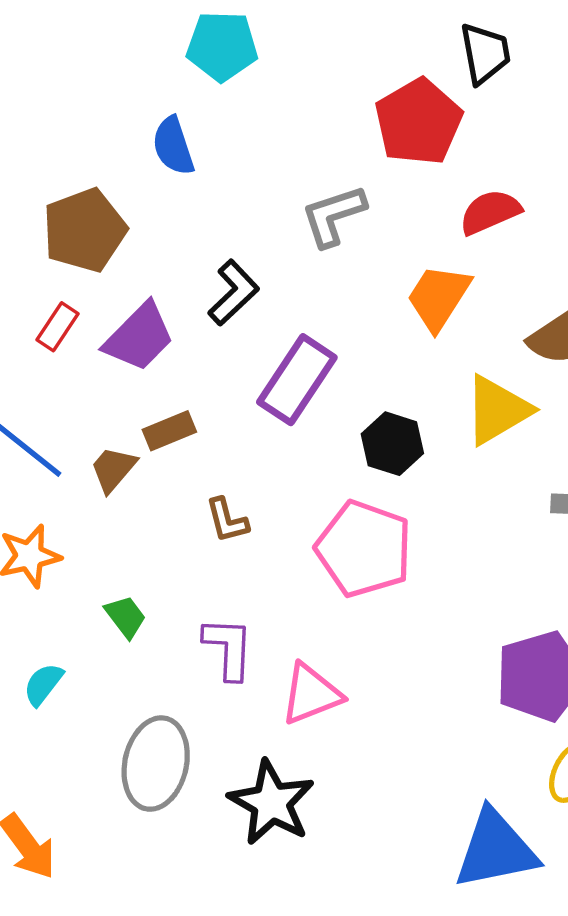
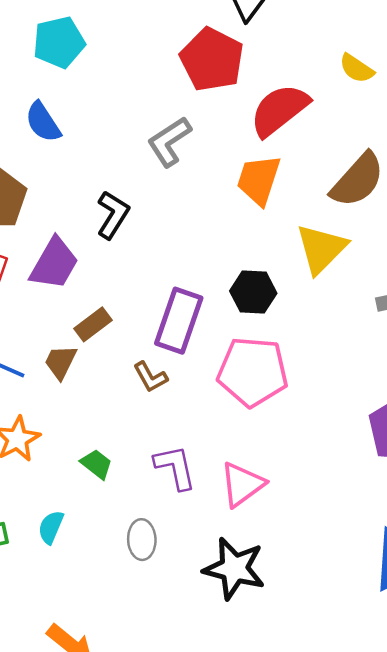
red semicircle: (490, 212) -> (279, 110), size x1.4
purple rectangle: (297, 380) -> (179, 321), moved
gray ellipse: (156, 764) -> (142, 540), moved, size x0.6

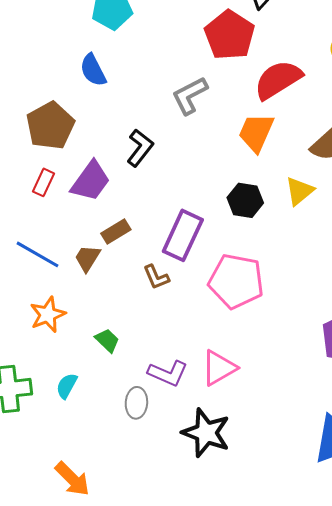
yellow triangle: (321, 249) -> (299, 191), size x0.7
black hexagon: (253, 292) -> (245, 200), moved
purple L-shape: (175, 467) -> (168, 373), moved, turned 120

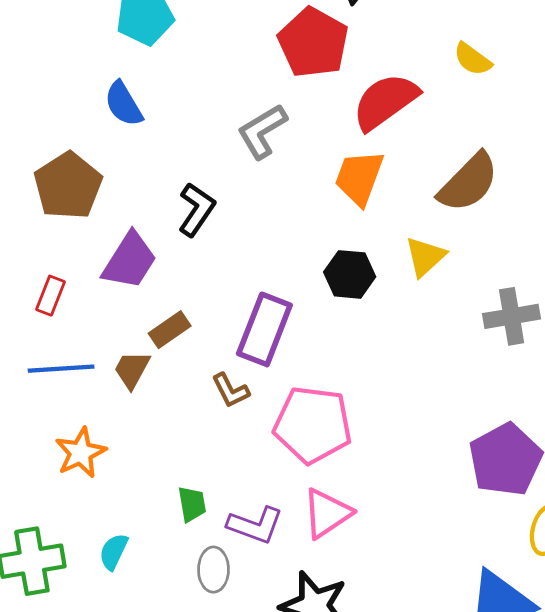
red rectangle: (44, 182) -> (51, 296), moved
blue line: (37, 254) -> (61, 369), turned -30
pink pentagon: (236, 281) -> (313, 425), moved
green trapezoid: (107, 340) -> (192, 504), moved, turned 40

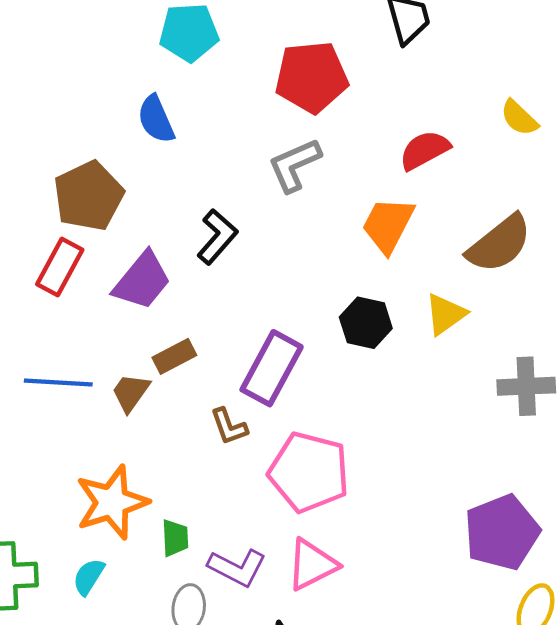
red pentagon: (313, 43) -> (312, 77), moved, turned 30
red semicircle: (385, 101) -> (424, 150), size x0.7
red rectangle: (51, 296) -> (60, 267), moved, size x1.4
orange star: (81, 453) -> (112, 502), moved, size x1.4

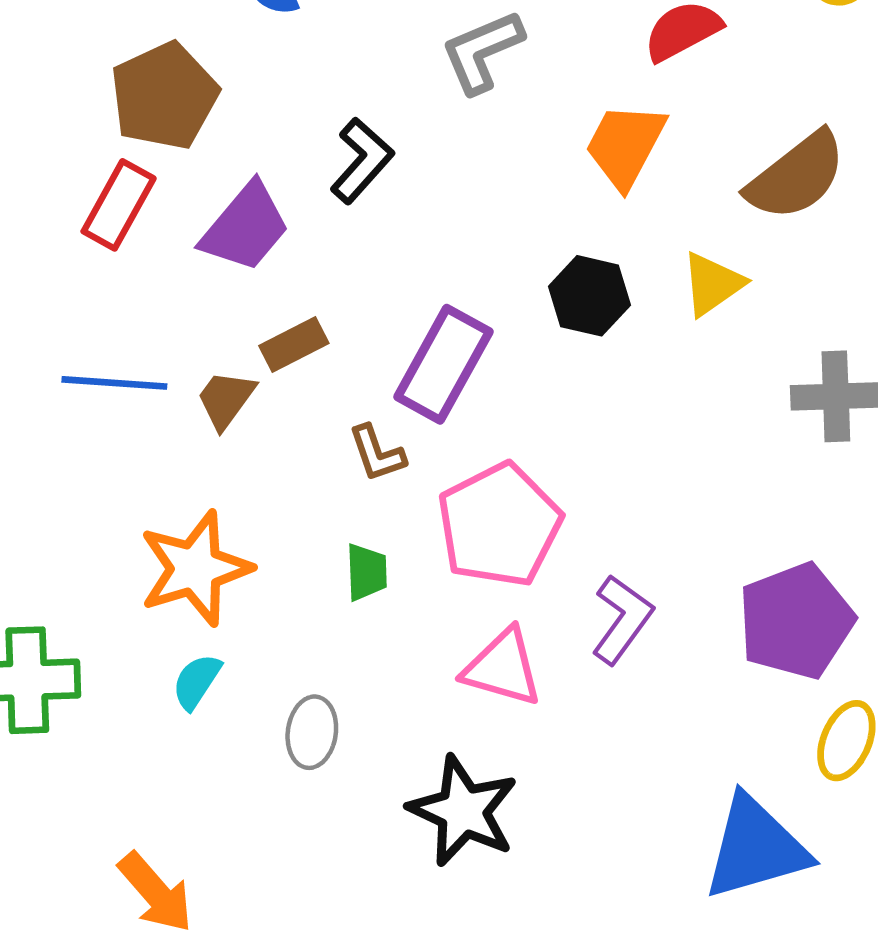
pink pentagon: (309, 472) -> (499, 525), turned 30
green trapezoid: (175, 538) -> (366, 572), moved
pink triangle: (312, 565) -> (503, 668), turned 42
purple L-shape: (237, 568) -> (622, 619), moved, turned -82
cyan semicircle: (89, 577) -> (197, 681), moved

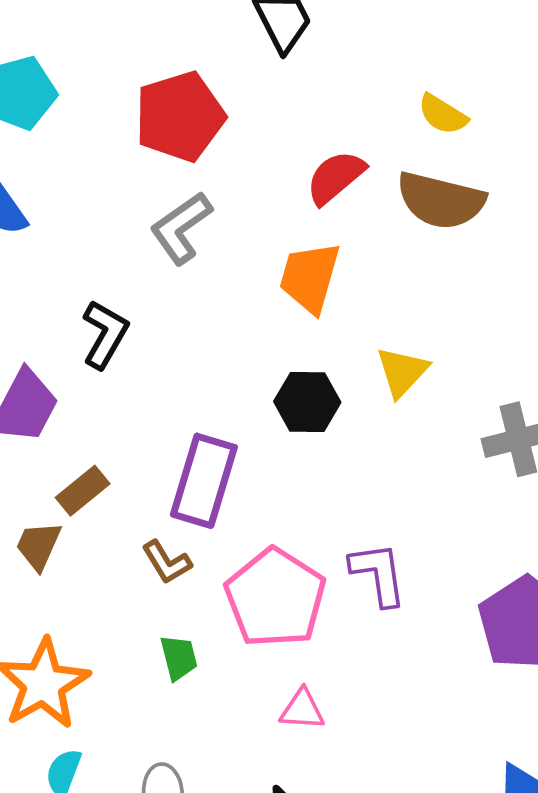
brown semicircle: (796, 176) -> (441, 201), moved, turned 64
purple L-shape: (622, 619) -> (378, 574), moved, turned -32
pink triangle: (503, 668) -> (302, 710), size x0.7

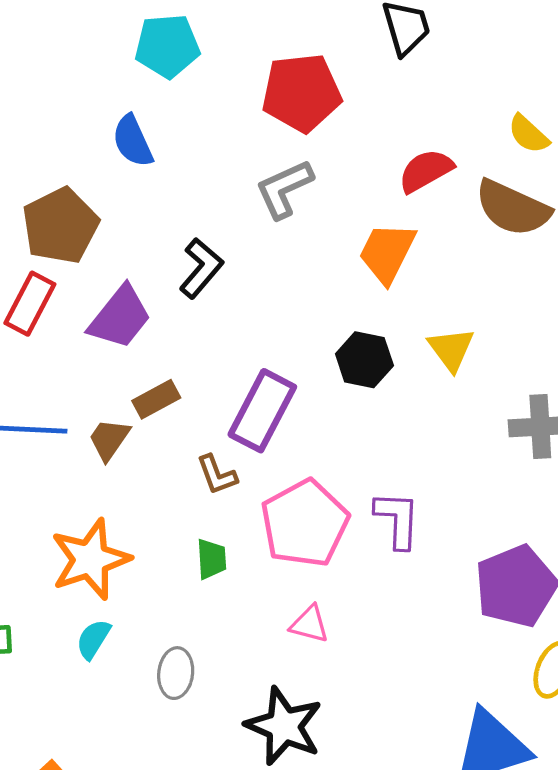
yellow triangle: (402, 372) -> (451, 349), turned -30

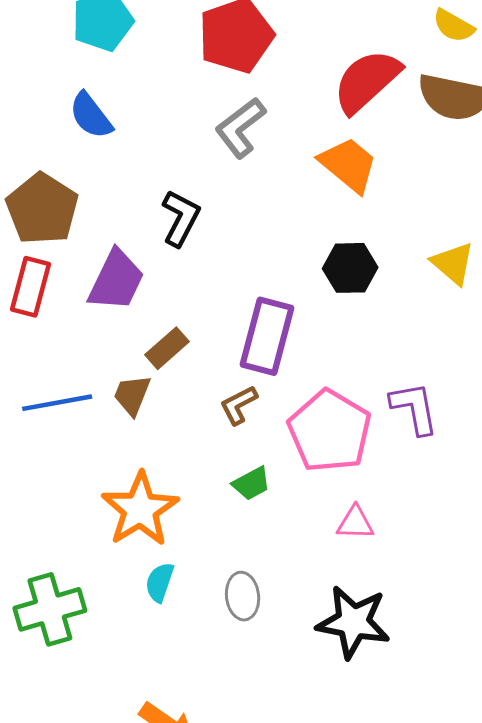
red semicircle: (426, 171) -> (367, 81), size x1.4
orange trapezoid: (387, 253) -> (348, 165), turned 116
yellow triangle: (451, 349) -> (453, 263), moved
brown L-shape: (217, 475) -> (239, 405), turned 96
green trapezoid: (212, 559) -> (251, 483), turned 78

